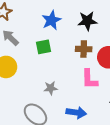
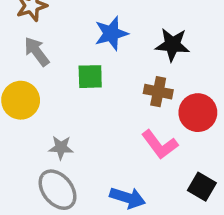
pink L-shape: (89, 79) -> (160, 144), turned -45
gray star: (51, 88) -> (61, 148), moved

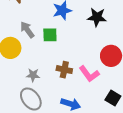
gray arrow: (37, 52) -> (27, 30), moved
brown cross: (158, 92) -> (64, 70), moved

